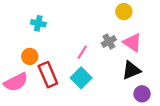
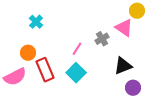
yellow circle: (124, 12) -> (137, 11), moved
cyan cross: (38, 23) -> (36, 22), turned 32
pink triangle: (132, 43) -> (124, 28), moved

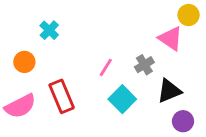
gray cross: (102, 39) -> (144, 65), moved
orange circle: (28, 53) -> (24, 62), moved
cyan square: (76, 73) -> (122, 99), moved

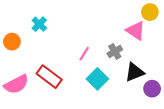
orange circle: (24, 62) -> (12, 42), moved
red rectangle: (62, 96) -> (49, 77), turned -30
purple circle: (183, 121) -> (152, 89), moved

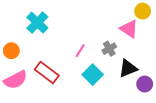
cyan cross: (39, 24) -> (37, 23), size x1.5
orange circle: (12, 42) -> (11, 51), moved

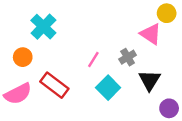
orange circle: (11, 51) -> (23, 57), moved
black triangle: (128, 68) -> (150, 80), turned -36
purple circle: (145, 84) -> (169, 108), moved

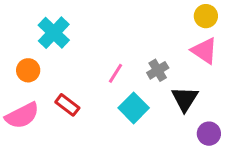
pink triangle: (151, 34) -> (204, 51), moved
red rectangle: (54, 85) -> (67, 105), size x0.7

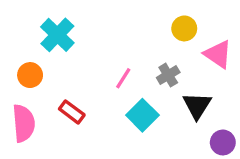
yellow circle: (206, 16) -> (184, 28), moved
pink semicircle: (22, 116) -> (24, 123), turned -68

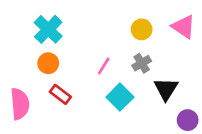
yellow circle: (184, 28) -> (142, 29), moved
pink triangle: (218, 54) -> (184, 27), moved
orange circle: (30, 75) -> (48, 63), moved

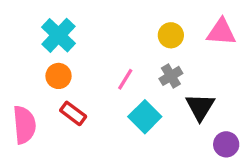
pink triangle: (184, 27) -> (221, 32), turned -30

